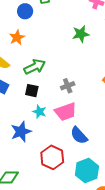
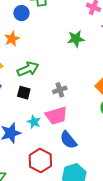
cyan star: (39, 112) -> (34, 122), moved

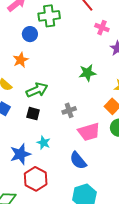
green star: (76, 39) -> (87, 73), moved
pink trapezoid: (56, 116) -> (89, 132), moved
red hexagon: (40, 161) -> (36, 179), moved

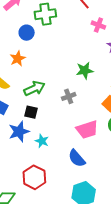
gray cross: (69, 110) -> (69, 96), moved
blue star: (20, 154) -> (19, 132), moved

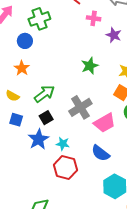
gray cross: (69, 96) -> (80, 107), moved, size x1.6
black square: (31, 112) -> (46, 118), turned -32
red hexagon: (34, 177) -> (65, 168), moved

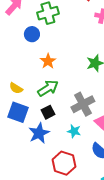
orange star: (22, 68) -> (48, 61), moved
blue square: (16, 120) -> (18, 112), size x1.5
cyan star: (63, 144) -> (74, 131), moved

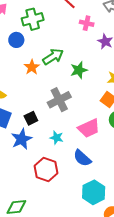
green arrow: (48, 88) -> (53, 57), moved
gray cross: (83, 104) -> (59, 100), moved

